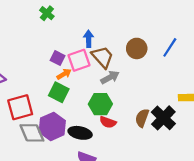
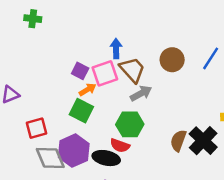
green cross: (47, 13) -> (33, 19), moved, turned -32
red square: (20, 107) -> (36, 128), size x0.7
red semicircle: (108, 122) -> (120, 146), moved

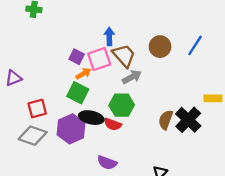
gray diamond: (50, 158) -> (33, 136), moved, turned -48
black ellipse: (106, 158) -> (91, 118), moved

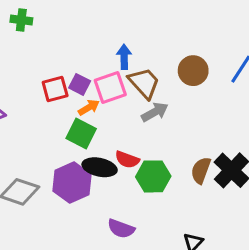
green hexagon: (122, 105) -> (153, 176), moved
red square: (37, 109) -> (55, 89), moved
red semicircle: (113, 124) -> (127, 160), moved

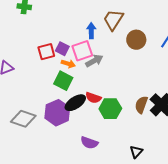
brown trapezoid: (144, 83) -> (113, 20), moved, turned -105
orange arrow: (89, 107) -> (68, 64), turned 48
gray arrow: (155, 112) -> (94, 61), moved
black ellipse: (100, 167) -> (75, 103), turned -45

